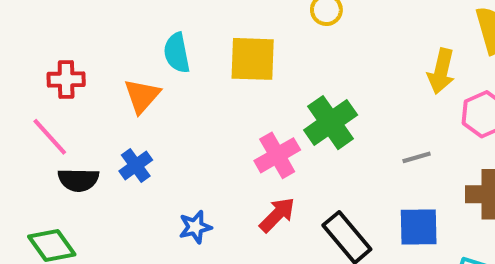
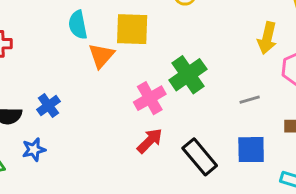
orange triangle: (142, 96) -> (101, 56), moved
blue star: (195, 227) -> (34, 150), moved

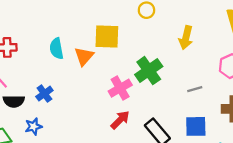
cyan semicircle: (78, 25) -> (56, 49), moved
yellow arrow: (267, 38) -> (186, 38), moved

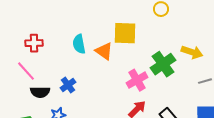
yellow arrow: (186, 38) -> (192, 52), moved, turned -85
orange triangle: (84, 56) -> (104, 51), turned -36

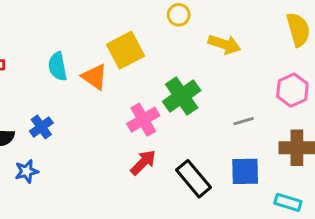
yellow square: (125, 33) -> (125, 50), turned -30
yellow arrow: (192, 52) -> (224, 44), moved

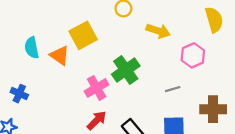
pink hexagon: (292, 90) -> (193, 55), moved
blue cross: (41, 127) -> (19, 94), turned -30

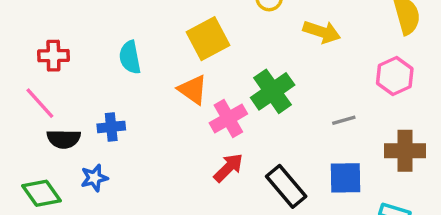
orange triangle: (60, 55) -> (193, 90), moved
pink hexagon: (193, 55) -> (395, 76), moved
blue cross: (19, 94) -> (111, 127), turned -30

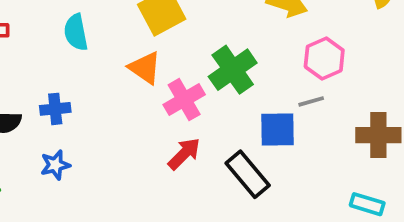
pink hexagon: (395, 76) -> (324, 58), moved
blue star: (94, 178) -> (55, 165), moved
blue square: (346, 178) -> (278, 129), moved

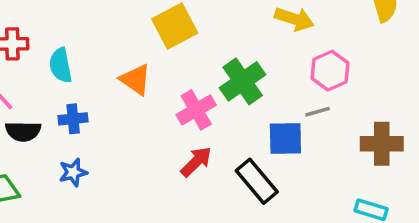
cyan semicircle: (76, 32) -> (61, 65), moved
orange triangle: (145, 68) -> (136, 80), moved

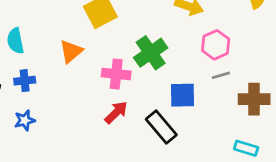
orange triangle: (136, 80) -> (71, 51), turned 45
pink cross: (196, 110) -> (116, 74), turned 36
gray line: (318, 112) -> (221, 75), moved

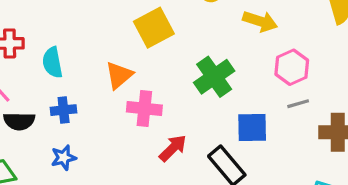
pink cross: (116, 74) -> (144, 108), moved

